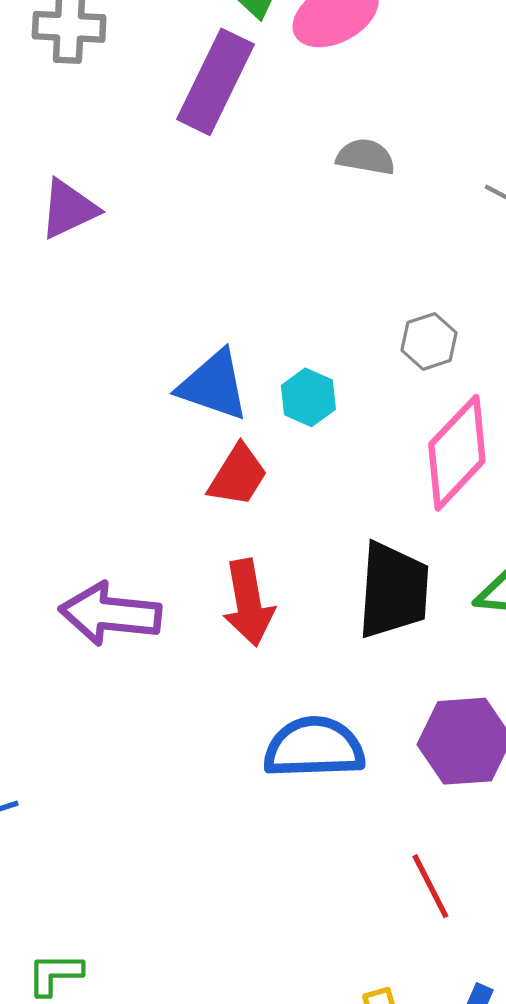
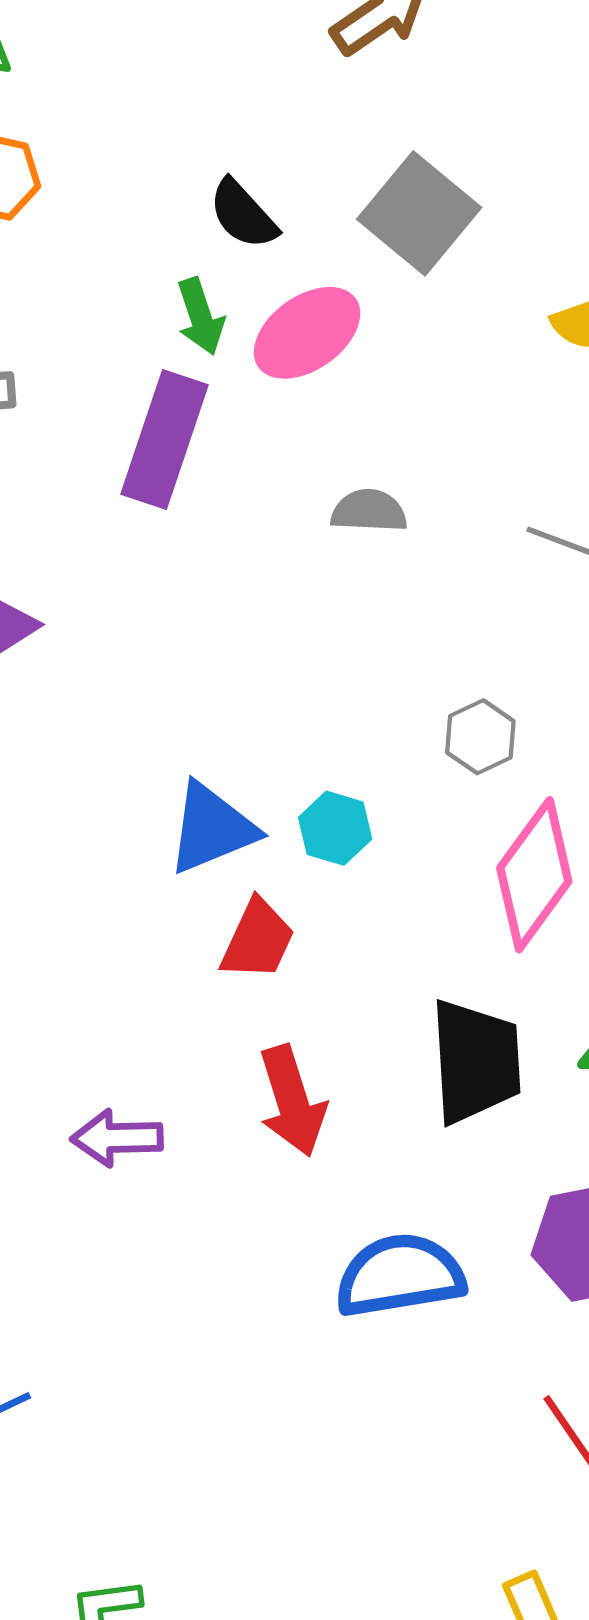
blue triangle: (214, 385) -> (212, 828), turned -34
purple arrow: (110, 614) -> (117, 1138), size x0.7

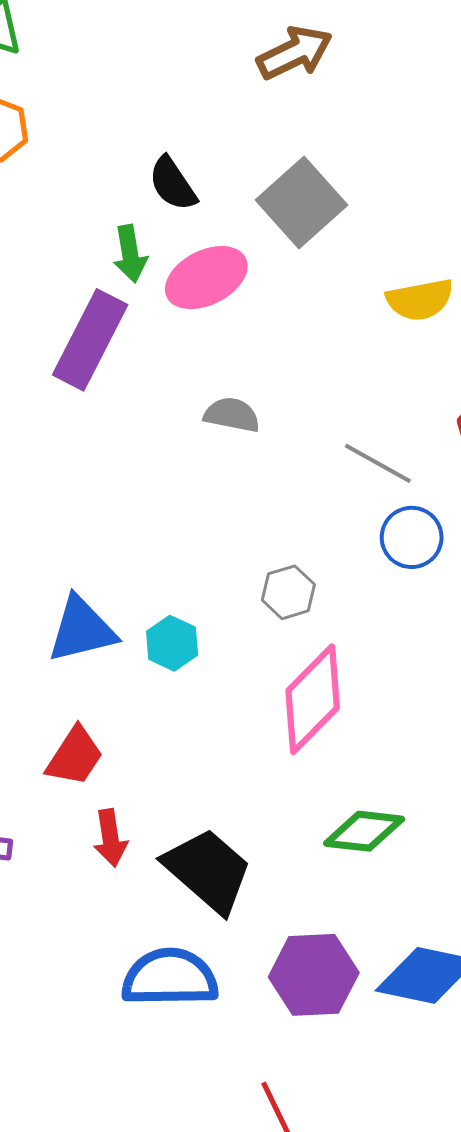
red trapezoid: (258, 940) -> (75, 756), moved
black trapezoid: (476, 1061) -> (208, 870), moved, turned -54
red arrow: (292, 1101) -> (110, 838), size x0.7

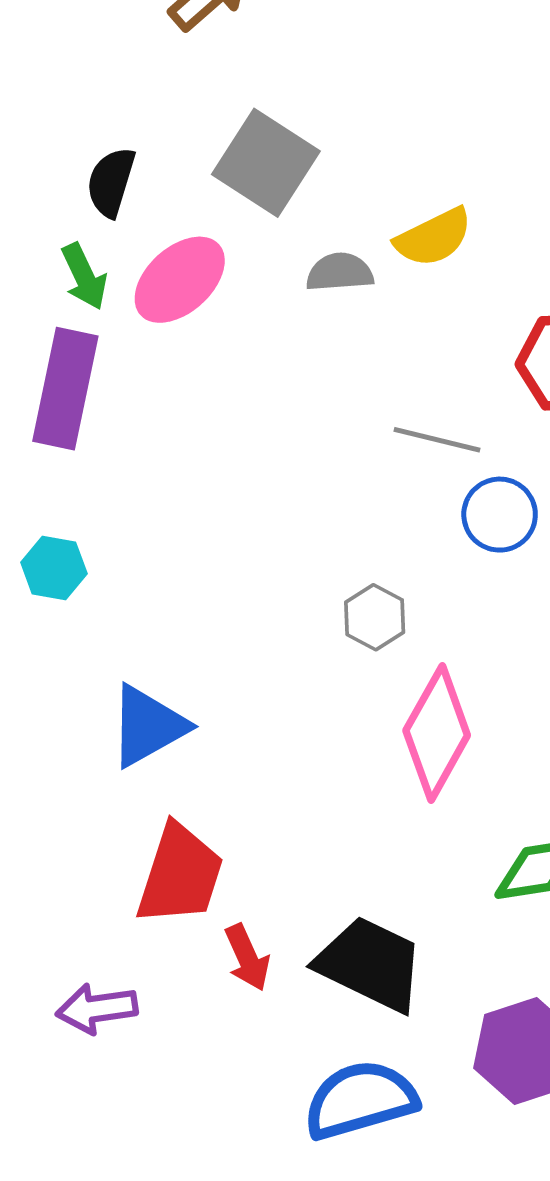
black semicircle: (173, 184) -> (111, 182), turned 66
gray semicircle: (232, 415) -> (340, 272), moved
cyan hexagon: (172, 643) -> (54, 568), moved
red trapezoid: (75, 756) -> (180, 875), size x1.4

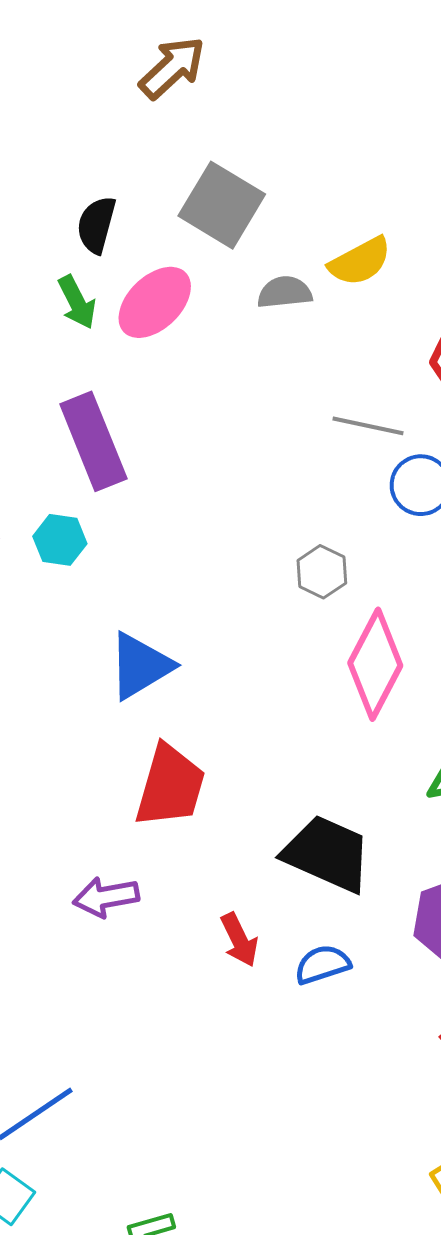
purple rectangle: (65, 389) -> (93, 441), moved, turned -32
red arrow: (247, 958) -> (239, 940), moved
blue semicircle: (360, 1100) -> (323, 965), size x0.6

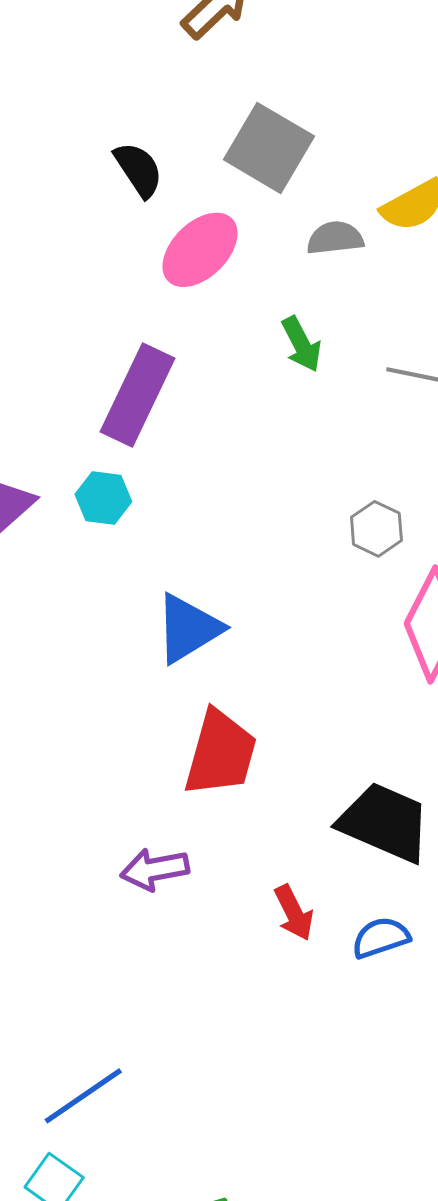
black semicircle: (96, 225) -> (139, 170), turned 132
green arrow: (77, 302) -> (301, 344), moved
purple rectangle: (93, 441) -> (137, 395), turned 48

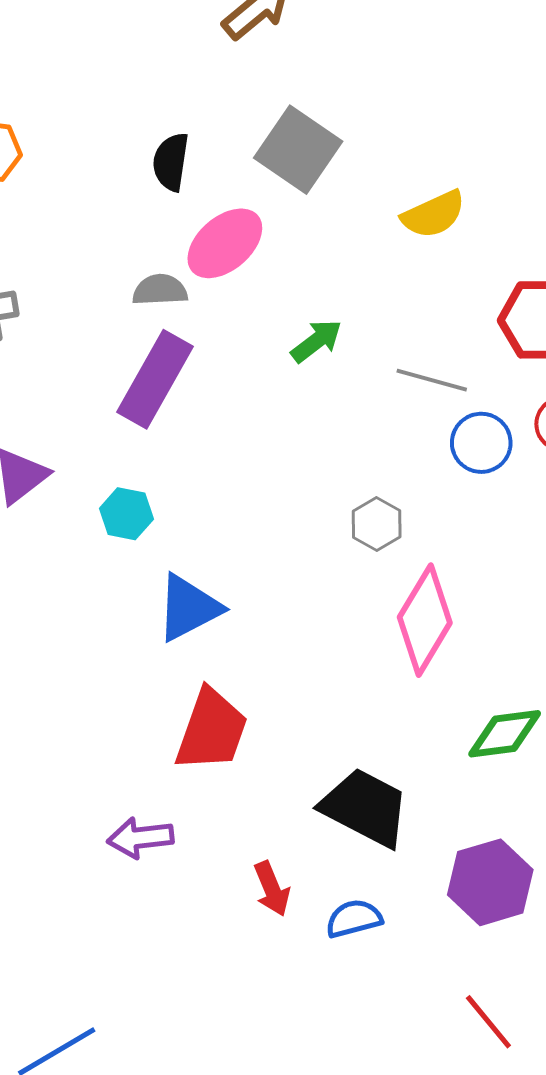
black semicircle: (139, 170) -> (171, 162), turned -142
gray semicircle: (335, 238) -> (160, 290), moved
green arrow: (301, 344) -> (317, 341), turned -104
cyan hexagon: (103, 498) -> (126, 514), moved

